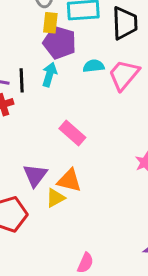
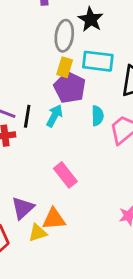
cyan semicircle: (94, 66) -> (97, 116), turned 84
orange triangle: (69, 181) -> (54, 219), turned -30

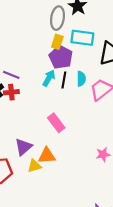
black line: (27, 116) -> (64, 80), moved

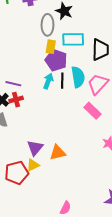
cyan semicircle: (81, 79) -> (78, 77), size x1.5
pink rectangle: (56, 123) -> (93, 111), moved
yellow triangle: (34, 166) -> (33, 165), moved

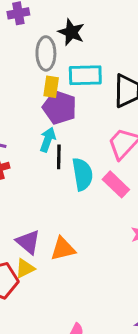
cyan semicircle: (78, 77) -> (82, 174), moved
black line: (62, 81) -> (59, 157), moved
purple triangle: (35, 148) -> (28, 242), turned -30

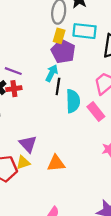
orange triangle: (63, 249) -> (56, 163), moved

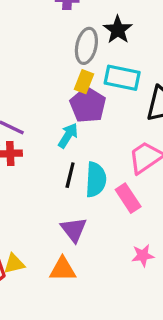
black line: (58, 86) -> (70, 175), moved
purple triangle: (28, 144) -> (74, 230), moved

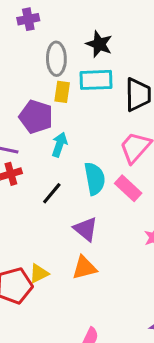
black star: (118, 30) -> (99, 44), moved
purple pentagon: (88, 105) -> (36, 117), moved
black line: (70, 175) -> (52, 193), moved, turned 40

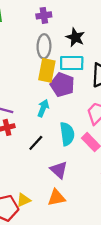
purple cross: (28, 19) -> (44, 15), moved
yellow rectangle: (62, 92) -> (47, 70), size x1.5
purple pentagon: (36, 117) -> (62, 85), moved

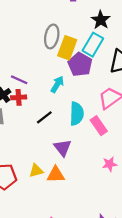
gray ellipse: (44, 46) -> (52, 36), moved
cyan rectangle: (72, 63) -> (93, 45), turned -70
yellow triangle: (24, 200) -> (36, 171), moved

